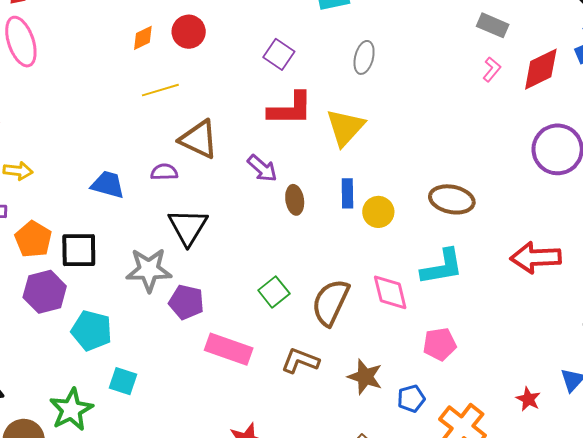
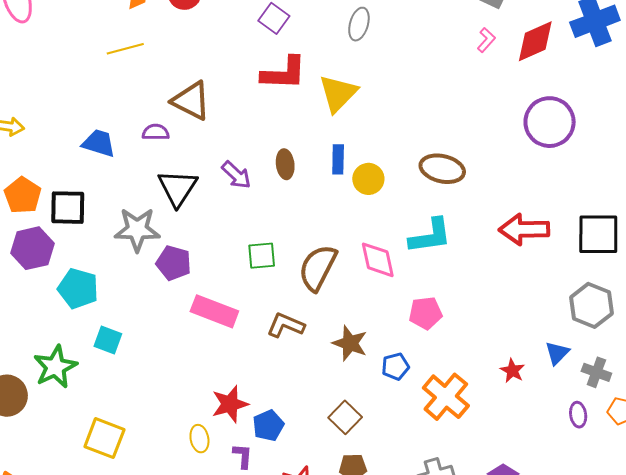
yellow line: (160, 90) -> (125, 49), moved
purple arrow: (262, 168) -> (236, 175), moved
green square: (274, 292) -> (262, 256), turned 32

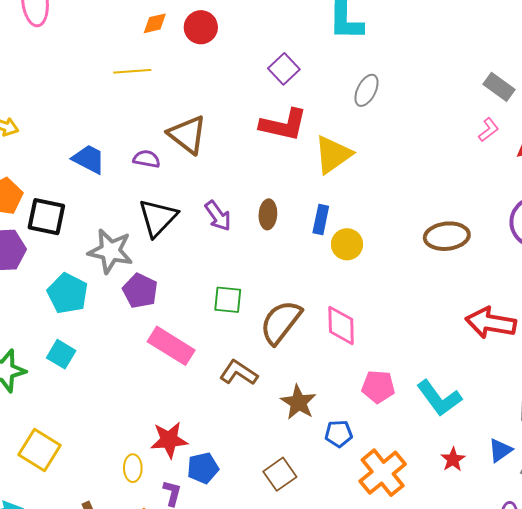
brown ellipse: (442, 169) -> (447, 236), moved, turned -30
cyan L-shape: (430, 236) -> (439, 398), moved, turned 51
cyan pentagon: (78, 288) -> (68, 293), moved

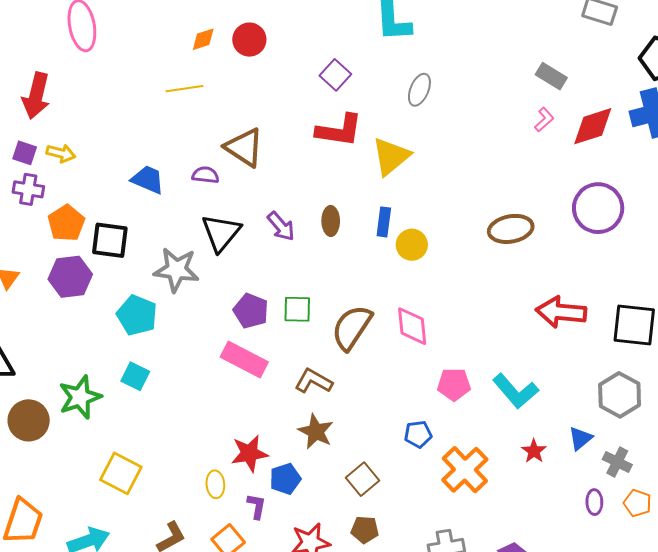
purple pentagon: (140, 291) -> (251, 311), moved
brown star: (298, 402) -> (316, 432), moved

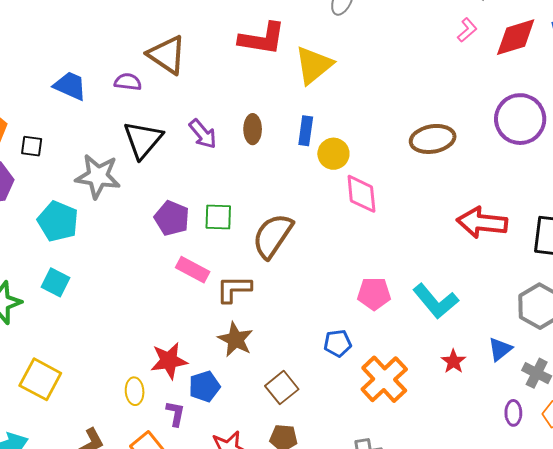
black square: (110, 240) -> (32, 146), size x0.6
pink diamond: (412, 326) -> (361, 194), moved
pink rectangle: (244, 359) -> (193, 270), moved, size x0.7
brown L-shape: (314, 381) -> (234, 289), turned -30

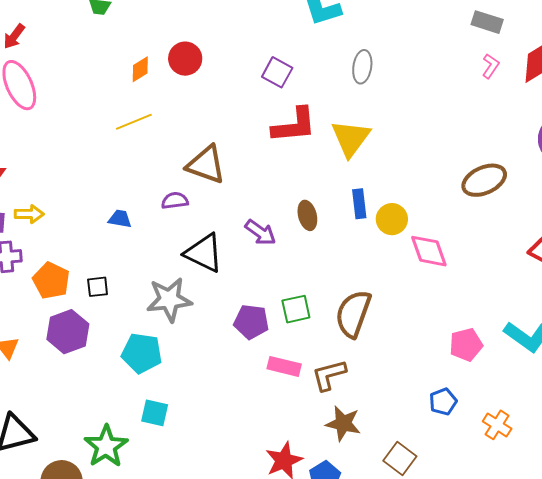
blue trapezoid: (70, 86) -> (120, 219), size x0.7
black triangle: (143, 140) -> (204, 253), turned -30
orange cross: (384, 379) -> (497, 425), size x0.6

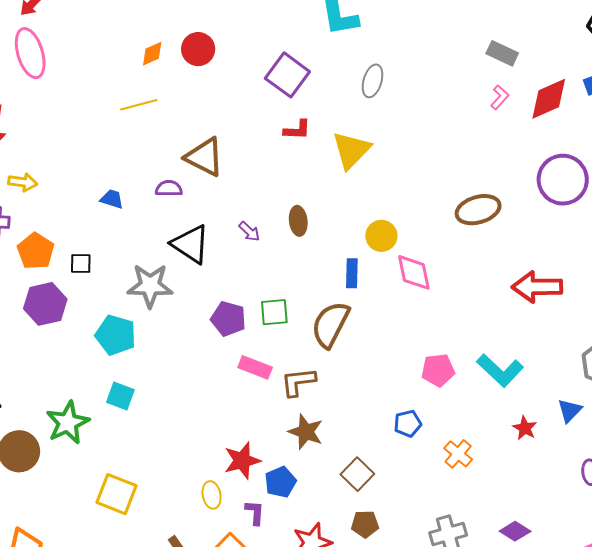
purple square: (277, 72) -> (287, 75), size x1.4
red L-shape: (294, 125) -> (297, 130), size x0.6
blue rectangle: (359, 204) -> (352, 273), moved
purple arrow: (260, 232) -> (249, 231), size x0.7

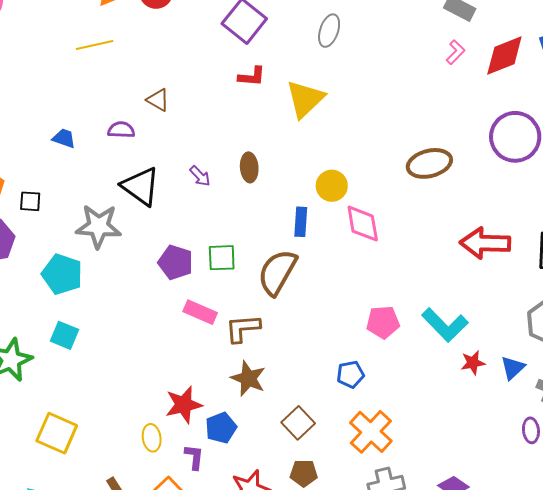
brown triangle: (204, 157) -> (158, 100), size x0.6
red star: (525, 428) -> (473, 363), moved, turned 30
orange cross: (458, 454) -> (371, 432), moved, size x1.5

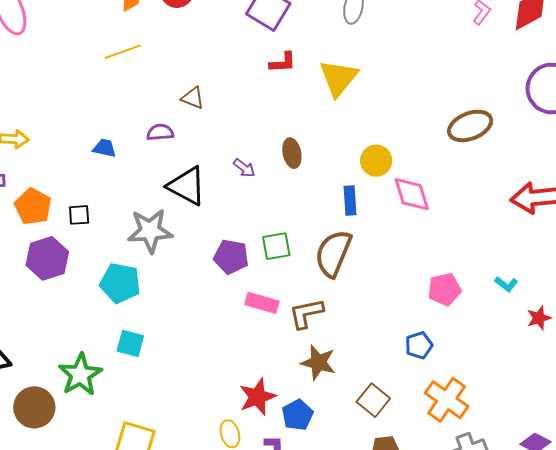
cyan L-shape: (445, 325) -> (506, 284), size x0.5

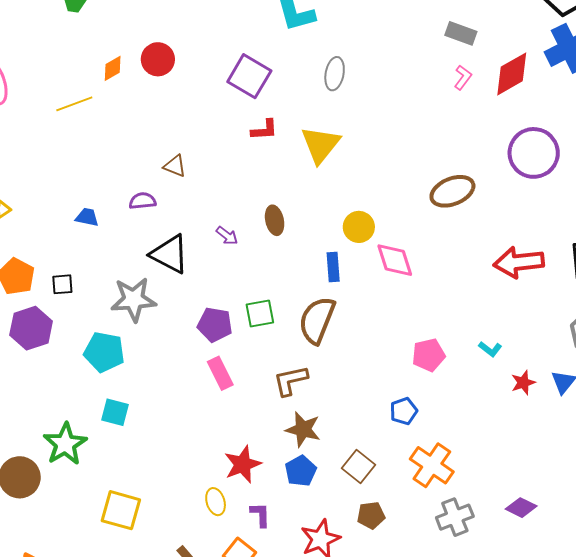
yellow line: (123, 52) -> (74, 104), moved
pink rectangle: (262, 303) -> (220, 373), moved, turned 48
blue pentagon: (297, 415) -> (301, 471), moved

